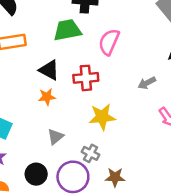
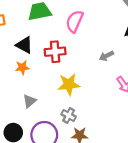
gray cross: (90, 153) -> (69, 115), moved

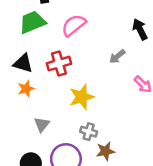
pink semicircle: (75, 21) -> (74, 25), turned 40

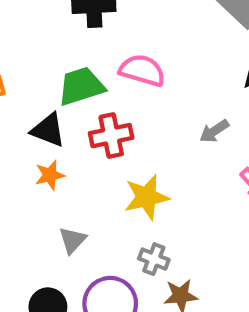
green trapezoid: (32, 22) -> (81, 86), moved
pink semicircle: (74, 25) -> (142, 70), turned 50

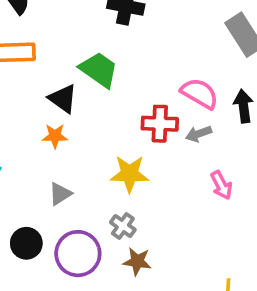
pink semicircle: (142, 70) -> (200, 93), moved
green trapezoid: (81, 86) -> (99, 70), turned 39
red cross: (111, 136) -> (160, 124), moved

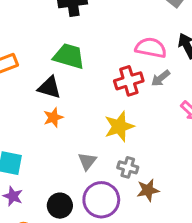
gray triangle: (60, 194) -> (87, 161), moved

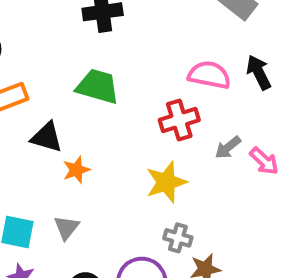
gray arrow: (161, 78) -> (228, 147), moved
black triangle: (49, 87) -> (47, 137), moved
gray triangle: (87, 161) -> (66, 227), moved

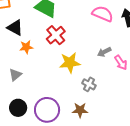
red cross: (179, 120) -> (56, 35), moved, turned -36
gray cross: (178, 238) -> (89, 84), moved

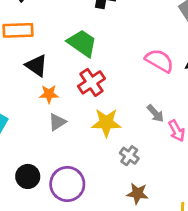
gray arrow: (104, 52) -> (155, 113), turned -112
gray triangle: (15, 75) -> (57, 122), moved
brown star: (80, 110) -> (137, 193), moved

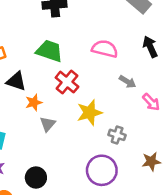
pink semicircle: (159, 61) -> (105, 49), moved
gray arrow: (155, 113) -> (128, 82), moved
purple circle: (67, 184) -> (102, 170), moved
brown star: (137, 193) -> (151, 161), moved

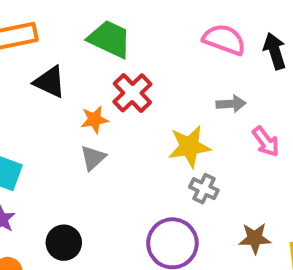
pink semicircle: (105, 49) -> (224, 40), moved
gray arrow: (128, 82) -> (231, 104), turned -42
orange star: (34, 102) -> (94, 120), moved
yellow star: (89, 113) -> (189, 147), moved

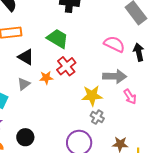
gray arrow: (231, 104) -> (115, 76), size x1.6
gray triangle: (93, 158) -> (24, 84), moved

